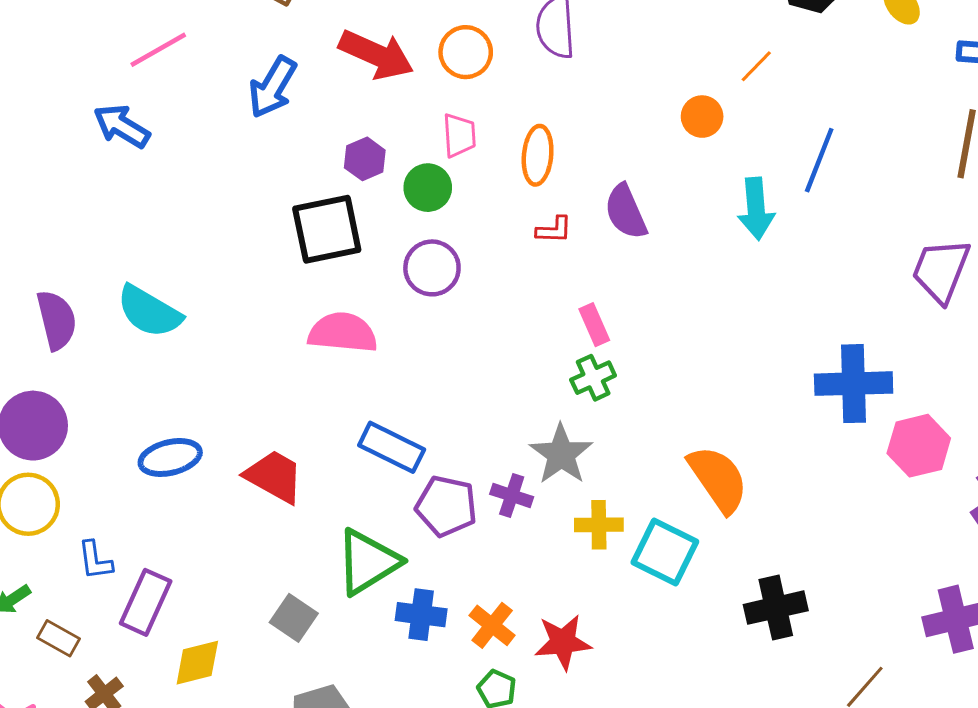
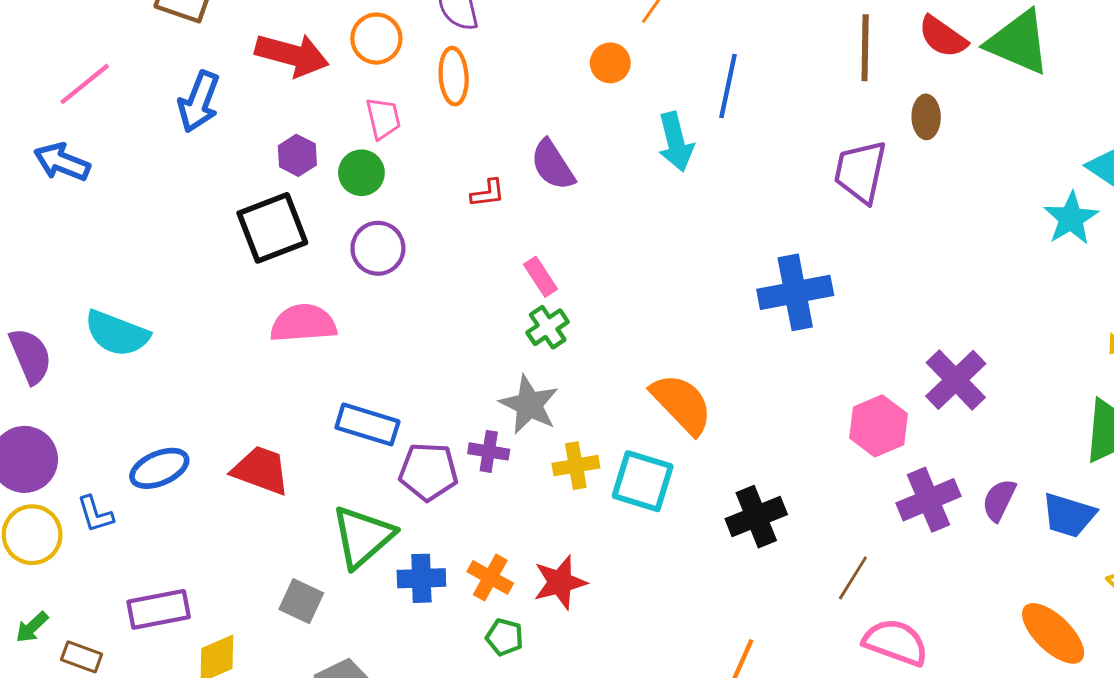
orange ellipse: (538, 155) -> (454, 76), moved
pink hexagon: (919, 446) -> (879, 426), moved
blue L-shape: (95, 560) -> (95, 514), moved
purple rectangle: (146, 602) -> (159, 609), turned 64

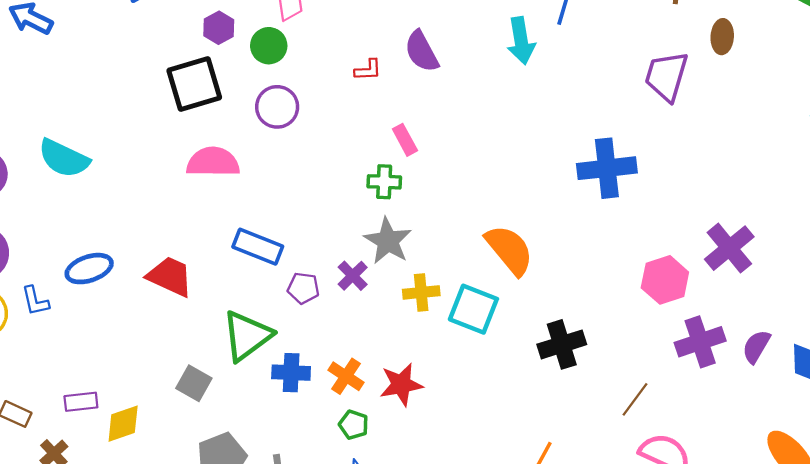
green cross: (548, 327) -> (384, 182), moved, turned 32
purple cross: (489, 451) -> (353, 276), turned 32
purple pentagon: (428, 472) -> (303, 288), size x0.7
purple rectangle: (159, 609) -> (81, 402), moved, size x0.7

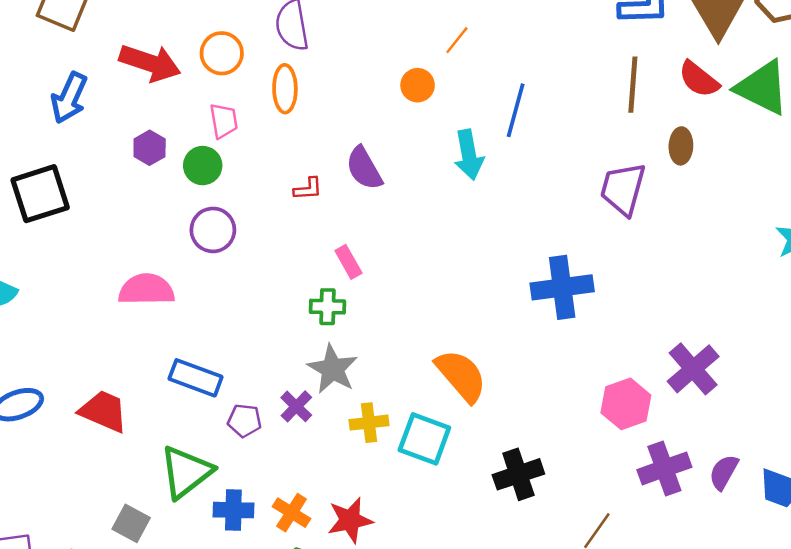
black square: (194, 84) -> (40, 194), moved

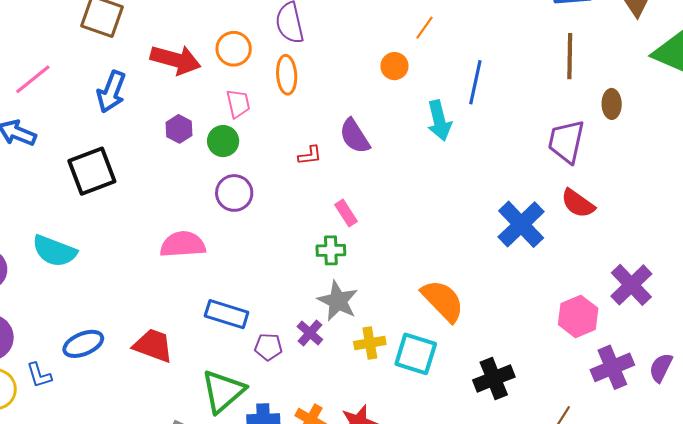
red semicircle: (699, 79) -> (578, 203), moved
blue cross: (562, 287) -> (521, 224), turned -33

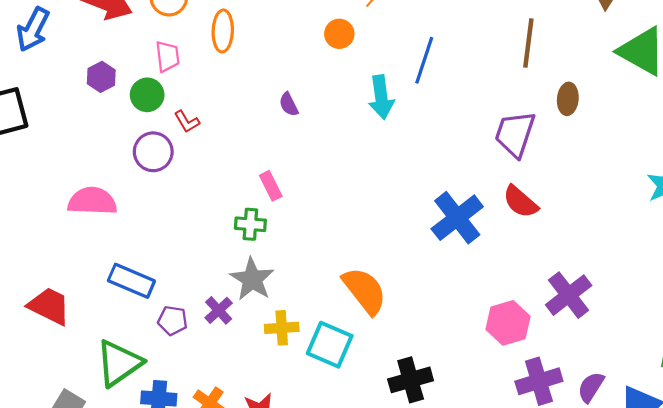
purple semicircle: (355, 136) -> (289, 104), size x0.6
red L-shape: (310, 155) -> (187, 122), moved, turned 60

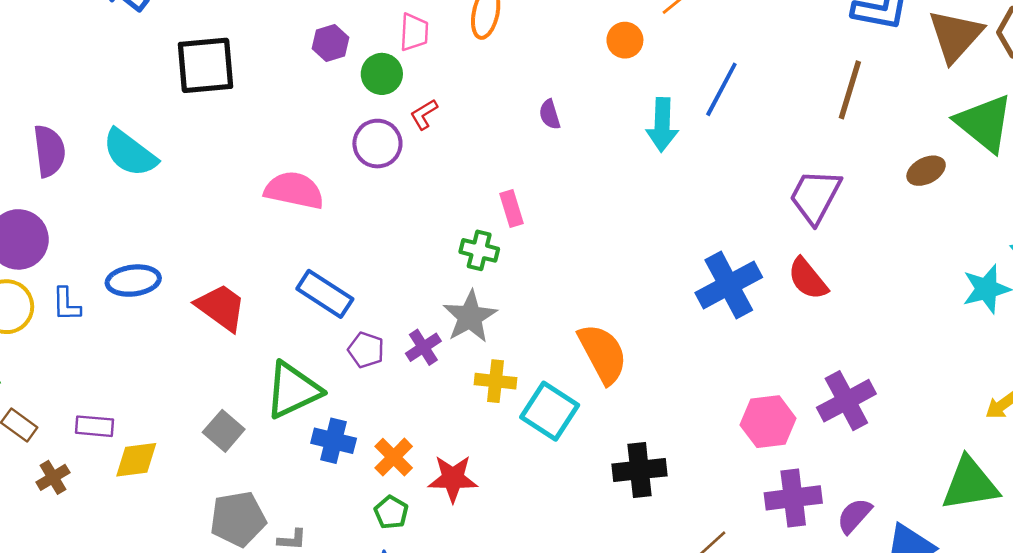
brown ellipse: (568, 99) -> (926, 171), moved, turned 48
red L-shape: (187, 122) -> (424, 114), turned 80

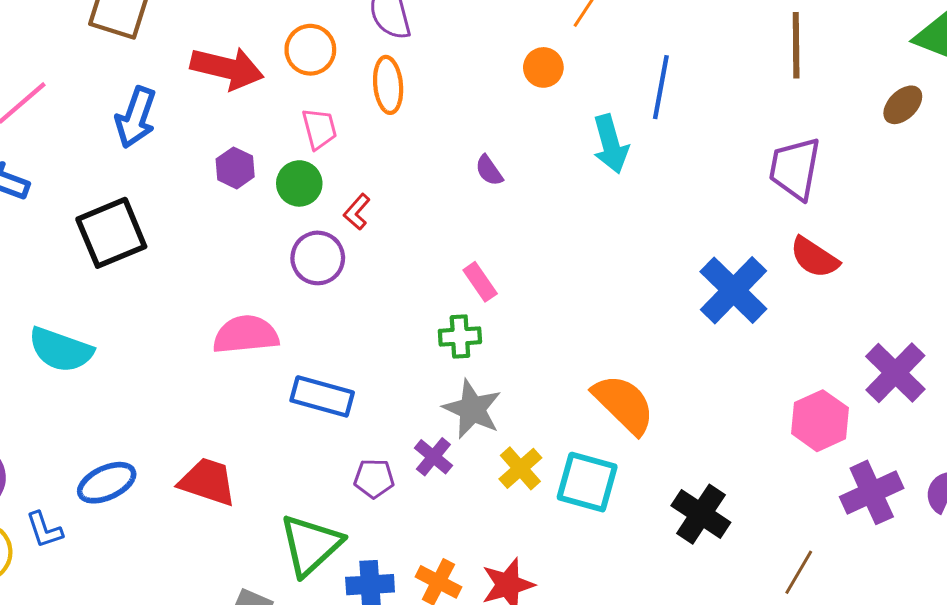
blue rectangle: (325, 294) -> (322, 396), moved
yellow cross: (495, 381) -> (520, 468), turned -30
black cross: (639, 470) -> (701, 514), turned -33

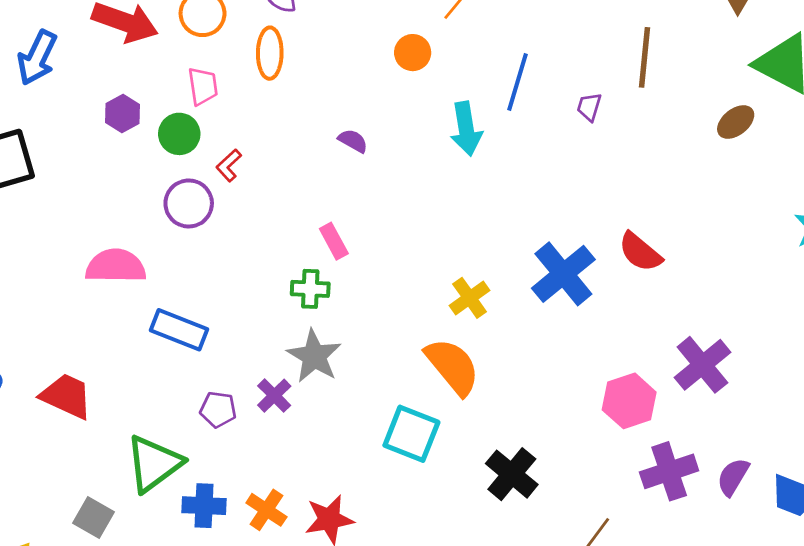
purple trapezoid: (795, 168) -> (589, 107), moved, size x0.5
purple semicircle: (489, 170) -> (353, 141), turned 148
yellow cross: (520, 468) -> (470, 298), moved

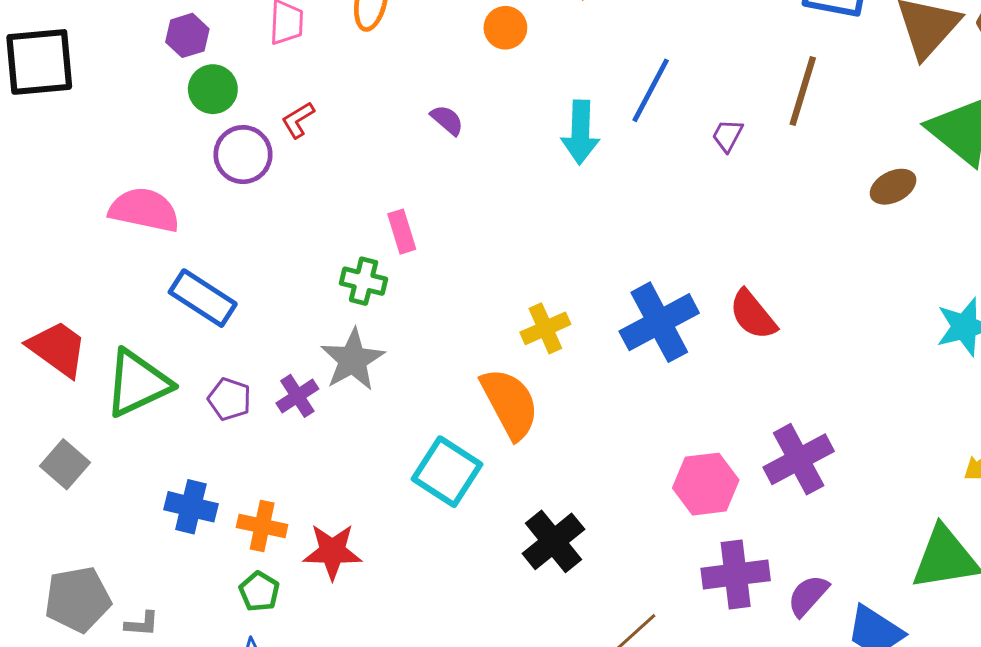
orange circle: (413, 53) -> (505, 28), moved
green circle: (179, 134) -> (213, 89), moved
green triangle: (154, 464) -> (138, 383), moved
orange cross: (266, 510) -> (262, 526), turned -33
gray square: (94, 517) -> (65, 464), moved

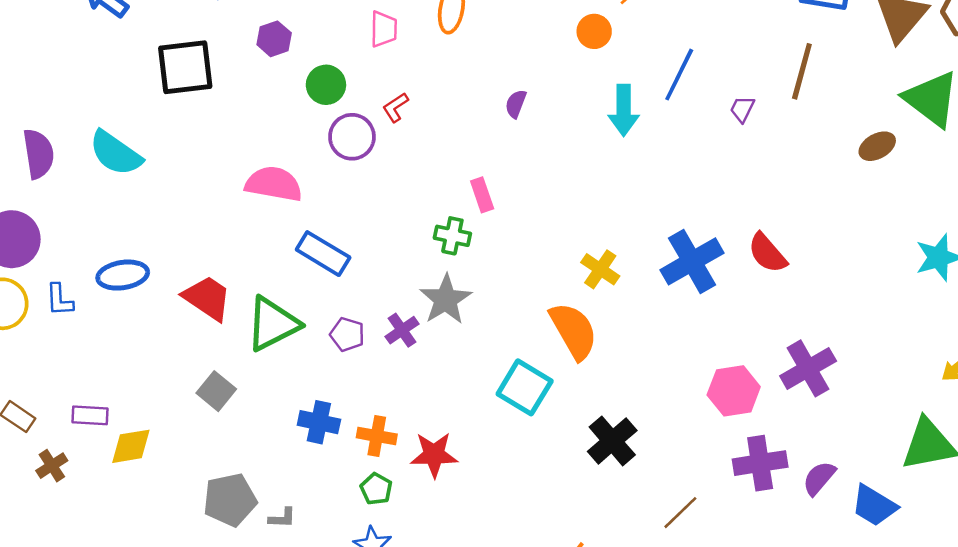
orange circle: (505, 28) -> (594, 31), moved
purple hexagon: (187, 35) -> (274, 39), moved
purple semicircle: (447, 120) -> (516, 104), turned -108
yellow cross: (545, 328) -> (600, 269), turned -30

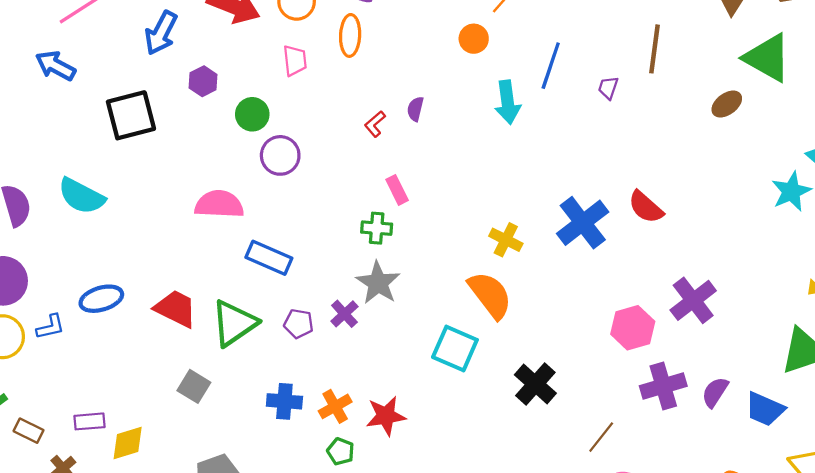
red L-shape: (395, 107) -> (375, 124), moved
blue L-shape: (59, 300) -> (51, 327), turned -92
orange cross: (377, 436) -> (335, 406), turned -32

